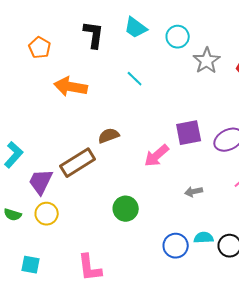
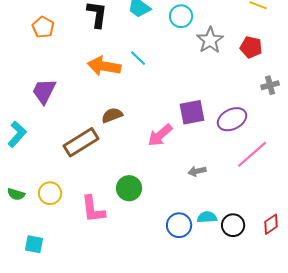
orange arrow: (71, 87) -> (104, 66), moved
purple trapezoid: (41, 182) -> (44, 91), moved
pink L-shape: (90, 268) -> (93, 209), moved

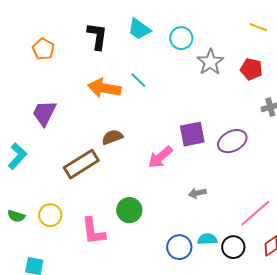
pink line: (252, 154) -> (255, 213), moved

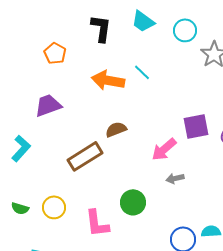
orange pentagon: (43, 49) -> (55, 53), moved
purple trapezoid: (44, 113) -> (48, 105), turned 44
gray arrow: (197, 193) -> (175, 178), moved

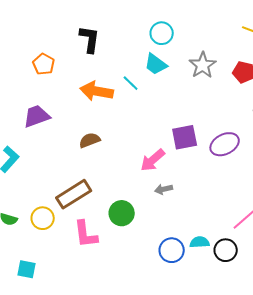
cyan trapezoid: (143, 21) -> (156, 64), moved
cyan circle: (185, 30) -> (162, 33), moved
brown semicircle: (116, 129) -> (90, 140), moved
brown rectangle: (85, 156) -> (74, 194), moved

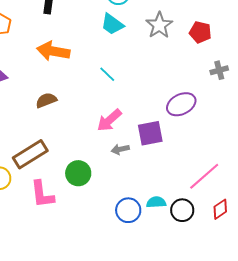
cyan line: (131, 83) -> (107, 74), moved
purple square: (185, 137) -> (150, 133), moved

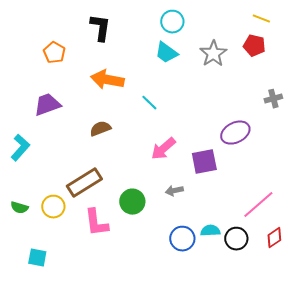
red pentagon: (200, 32) -> (254, 46), moved
cyan line: (107, 74) -> (149, 103), moved
gray arrow: (120, 149) -> (174, 191), moved

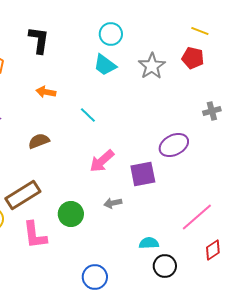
orange arrow: (107, 80) -> (46, 92), size x0.6
blue circle: (182, 239) -> (95, 277), moved
black circle: (236, 239) -> (165, 266), moved

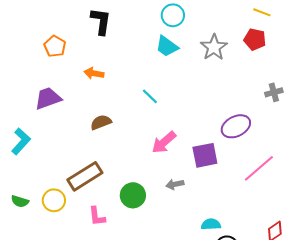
orange arrow: (46, 92) -> (94, 73), moved
pink line: (197, 217) -> (259, 168), moved
pink L-shape: (35, 235) -> (97, 216), size x0.7

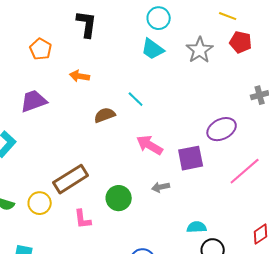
yellow line: (262, 12) -> (228, 16), moved
brown semicircle: (101, 122) -> (105, 115), moved
pink arrow: (164, 142) -> (150, 145), turned 72

